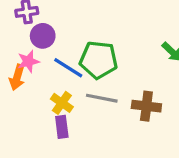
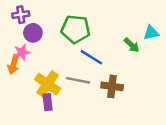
green pentagon: (99, 60) -> (76, 29), moved
blue line: (68, 68) -> (91, 57), moved
yellow cross: (62, 103) -> (48, 84), size x1.5

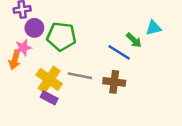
green pentagon: (76, 29) -> (61, 36), moved
blue line: (91, 57) -> (119, 52), moved
purple rectangle: (48, 102) -> (49, 98), turned -56

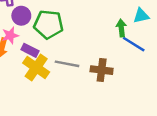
green arrow: (134, 40) -> (121, 28), turned -140
blue line: (119, 52) -> (134, 44), moved
purple rectangle: (49, 98) -> (30, 50), moved

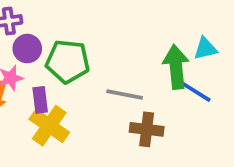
green arrow: (121, 28) -> (176, 67), size x1.6
purple rectangle: (30, 50) -> (40, 100), turned 56
gray line: (67, 64) -> (125, 94), moved

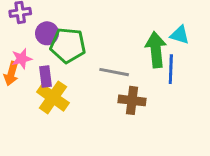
purple circle: (27, 49) -> (47, 33), moved
cyan triangle: (205, 49) -> (180, 35), turned 30
blue line: (194, 91) -> (171, 69), turned 60

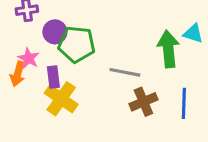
pink star: (22, 59) -> (28, 58), turned -30
blue line: (171, 69) -> (184, 103), moved
brown cross: (132, 100) -> (143, 102), turned -30

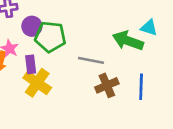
green arrow: (168, 49) -> (128, 41), turned -64

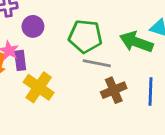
green pentagon: (50, 37) -> (85, 36), moved
purple rectangle: (31, 64) -> (20, 60), moved

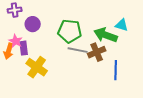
brown cross: (114, 90) -> (97, 52), moved

